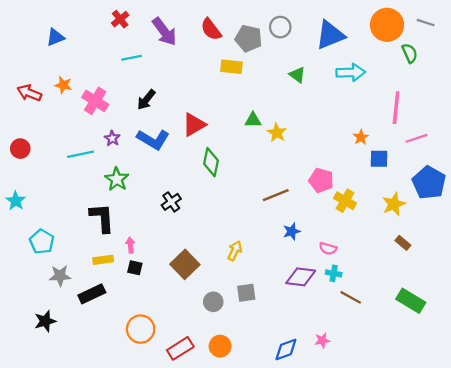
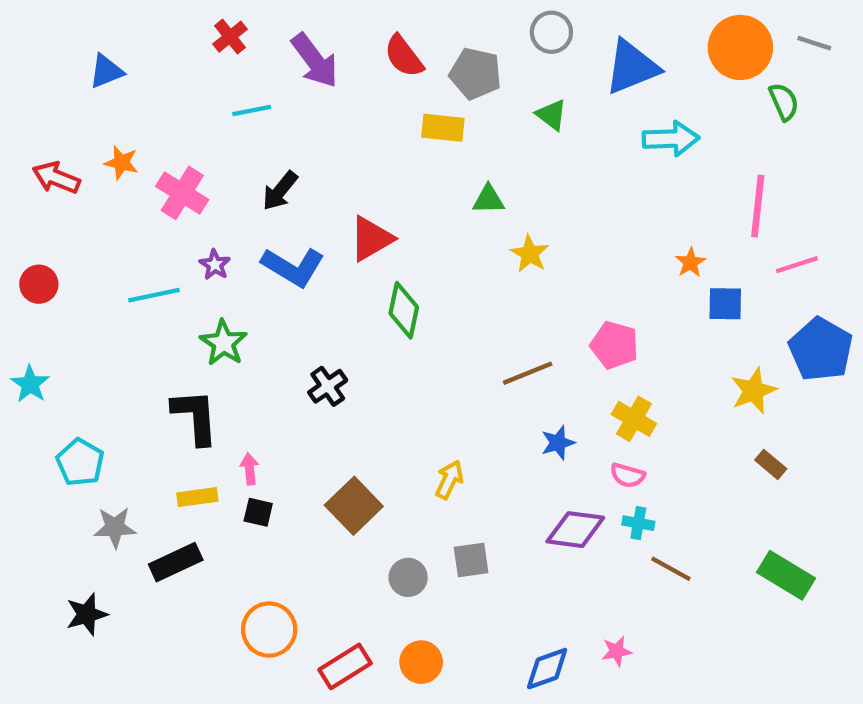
gray circle: (280, 27) -> (551, 32), moved
green triangle: (297, 75) -> (551, 115), moved
green triangle: (253, 120) -> (488, 199), moved
yellow cross: (345, 201) -> (634, 419), moved

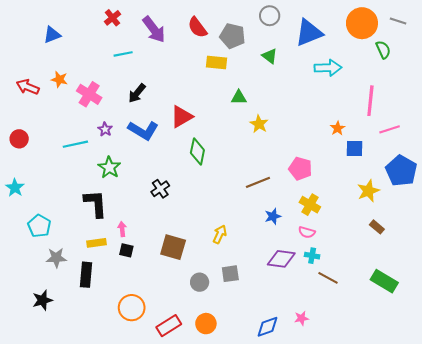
brown square: (354, 506) -> (173, 247), turned -30
black rectangle: (176, 562) -> (86, 275), turned -60

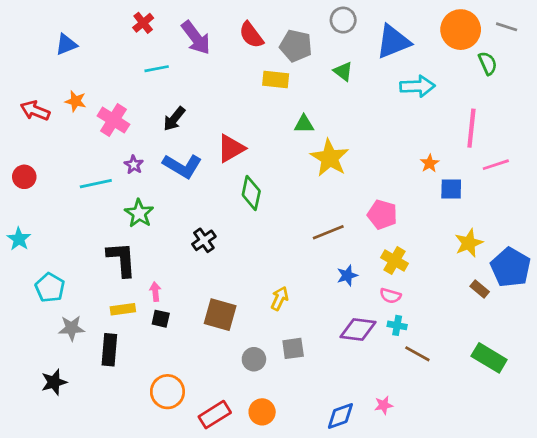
yellow star: (259, 124) -> (330, 158), size x1.6
blue pentagon: (401, 171) -> (511, 267), moved

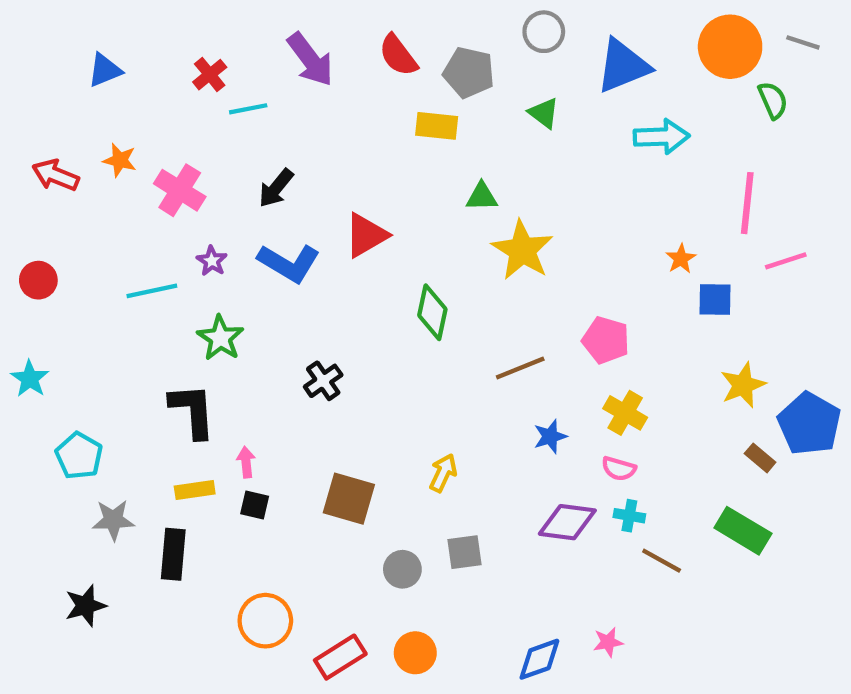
red cross: (143, 23) -> (210, 75), moved
green diamond: (251, 193) -> (432, 312), moved
green rectangle: (489, 358) -> (743, 531), moved

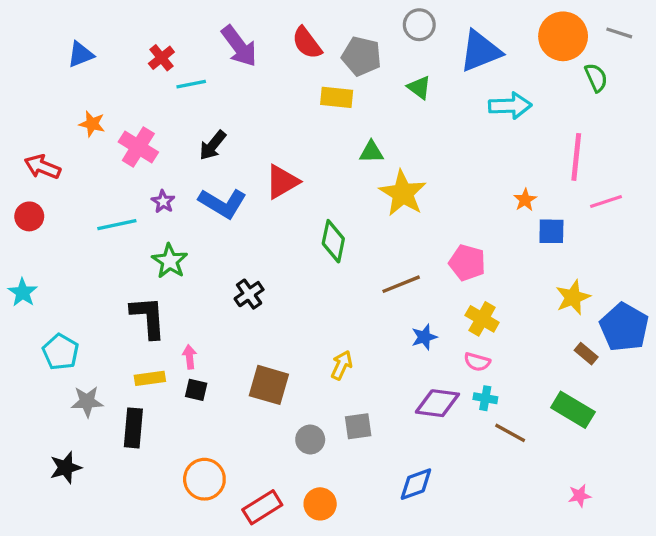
red arrow: (55, 175) -> (42, 167), moved
pink star: (608, 642) -> (580, 496), moved
blue diamond: (539, 659) -> (416, 484), moved

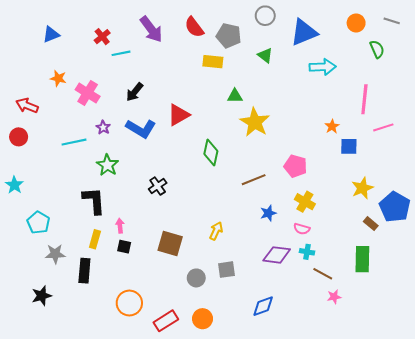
orange circle: (563, 36) -> (356, 23), size x0.6
yellow rectangle: (150, 378) -> (95, 239), turned -66
green rectangle: (573, 410) -> (362, 259), turned 60
pink star: (580, 496) -> (334, 297), moved

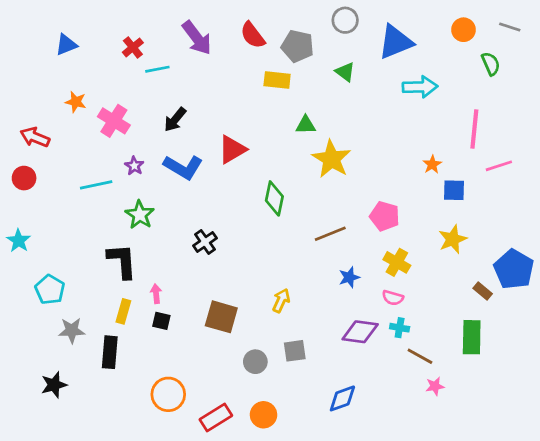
yellow star: (362, 188) -> (453, 239), moved

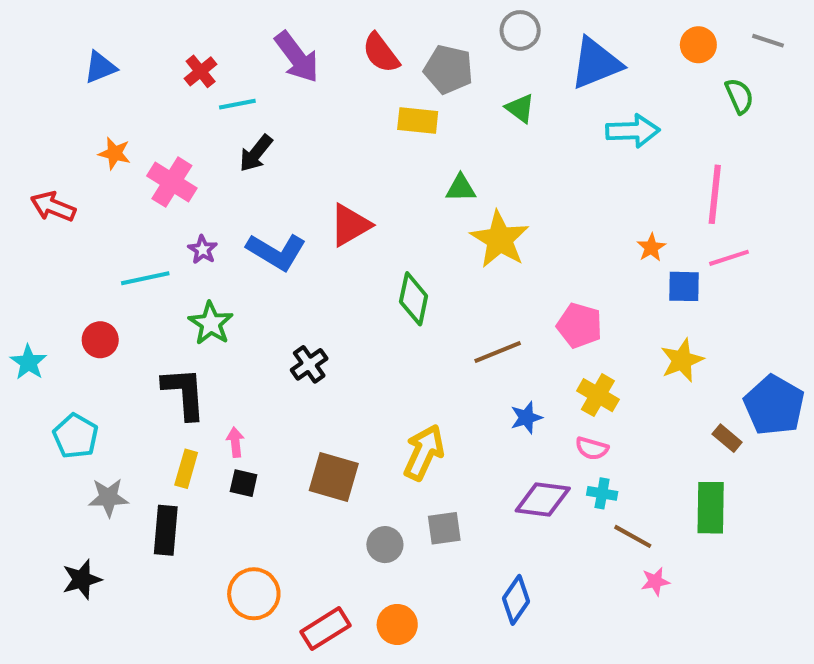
black arrow: (175, 120) -> (256, 153), moved
pink line: (499, 166) -> (729, 258), moved
red circle: (24, 178) -> (100, 340), moved
yellow arrow: (281, 300) -> (424, 452), size x1.5
blue diamond: (342, 398) -> (516, 600), turned -36

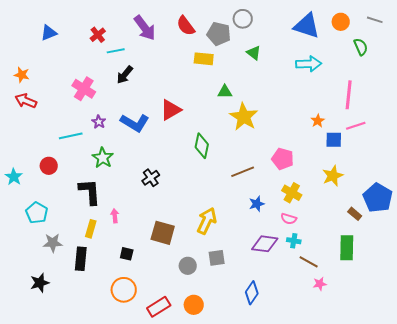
gray circle: (520, 30) -> (243, 19), moved
blue triangle: (596, 63) -> (307, 26), moved, turned 40
orange star: (115, 153) -> (22, 75), moved
black square: (244, 483) -> (127, 254), moved

